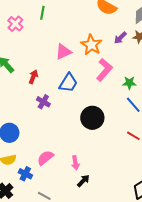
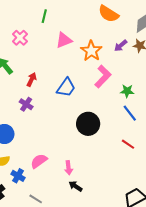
pink cross: (15, 24) -> (20, 38), moved
pink triangle: (63, 52) -> (64, 40), moved
purple cross: (43, 102) -> (26, 104), moved
black arrow: (83, 181) -> (75, 186), turned -104

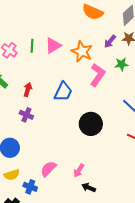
green line: (44, 16) -> (32, 46), moved
green star: (127, 91) -> (122, 64), moved
pink arrow: (69, 168) -> (79, 170), turned 48

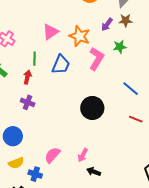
green line: (32, 46) -> (35, 59), moved
blue trapezoid: (63, 92) -> (61, 64), moved

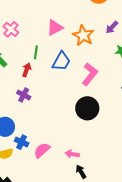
pink L-shape: (96, 59) -> (90, 74), moved
pink arrow: (83, 155) -> (72, 154), turned 64
black arrow: (94, 172) -> (81, 172), turned 32
blue cross: (35, 174) -> (22, 142), moved

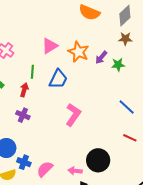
purple arrow: (112, 27) -> (101, 57), moved
pink L-shape: (90, 74) -> (73, 115), moved
black circle: (87, 108) -> (98, 160), moved

